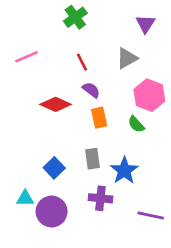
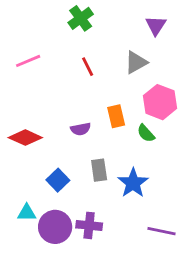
purple semicircle: (91, 90) -> (81, 129), moved, turned 132
red diamond: (56, 104) -> (25, 138), moved
orange rectangle: (99, 118) -> (116, 116), moved
purple cross: (100, 198) -> (89, 225), moved

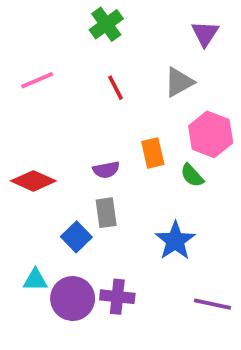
gray rectangle: (99, 170) -> (106, 213), moved

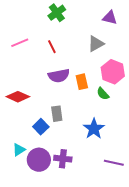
purple triangle: (205, 34) -> (110, 18), turned -49
red line: (115, 88) -> (52, 47), moved
purple semicircle: (106, 170) -> (59, 76), moved, size x1.5
cyan triangle: (35, 280) -> (19, 150), turned -32

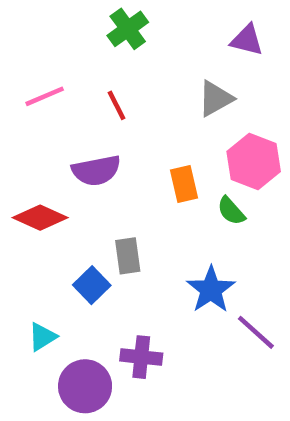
purple semicircle: (59, 76) -> (96, 170), moved
purple circle: (39, 160) -> (85, 386), moved
purple line: (114, 163) -> (256, 332), moved, turned 30

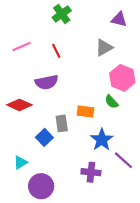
orange rectangle: (184, 184) -> (86, 111), moved, turned -70
purple cross: (141, 357) -> (91, 172), moved

